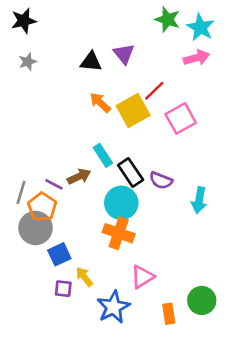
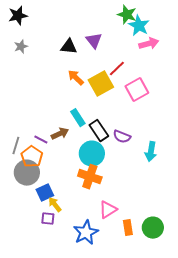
cyan star: (200, 27) -> (139, 26), moved
yellow arrow: (84, 277) -> (55, 205), moved
orange rectangle: (169, 314) -> (128, 228), moved

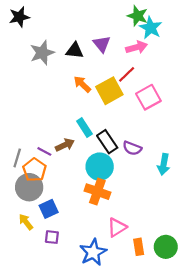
pink arrow: (149, 44) -> (136, 47), moved
gray star: (21, 47) -> (42, 53), moved, size x1.6
yellow arrow: (55, 205) -> (26, 222), moved

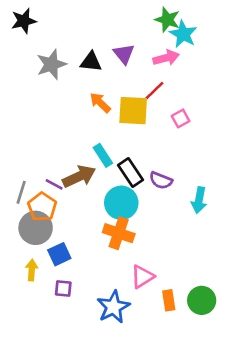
yellow square: (109, 91) -> (133, 111), turned 32
pink square: (148, 97) -> (181, 118), size x0.6
brown arrow: (65, 145) -> (79, 176), size x1.4
yellow arrow: (26, 222) -> (32, 270), turned 42

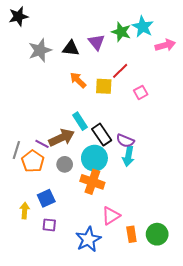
green star: (167, 20) -> (121, 32), moved
pink arrow: (166, 58) -> (165, 45), moved
yellow square: (133, 111) -> (104, 86), size x0.7
cyan arrow: (199, 200) -> (128, 156), moved
gray circle: (36, 228) -> (65, 164), moved, size x0.6

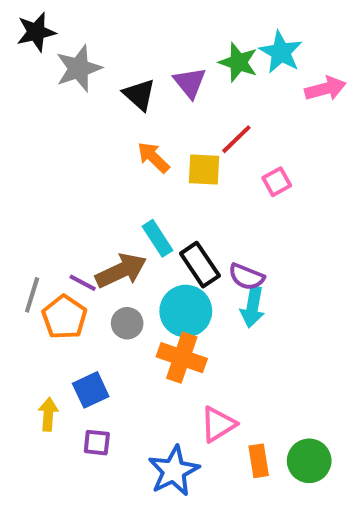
black triangle: (71, 48) -> (139, 95), turned 36
gray star: (40, 50) -> (79, 68), moved

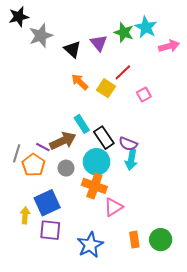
yellow square: (204, 170) -> (106, 88), turned 30
blue square: (91, 390) -> (47, 203), size x1.4
pink triangle: (218, 424) -> (113, 207), moved
purple square: (97, 443) -> (50, 230), size x1.5

